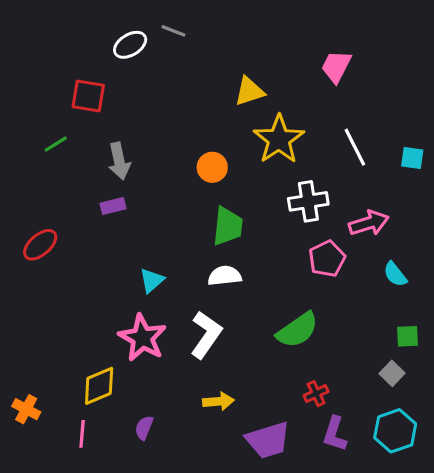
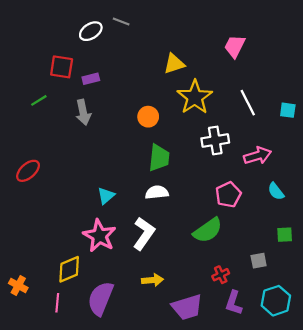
purple rectangle: (113, 206) -> (91, 79), moved
pink pentagon: (327, 259) -> (228, 195), moved
gray square: (392, 373) -> (259, 261), moved, turned 35
purple semicircle: (144, 428) -> (101, 299), size x2.0

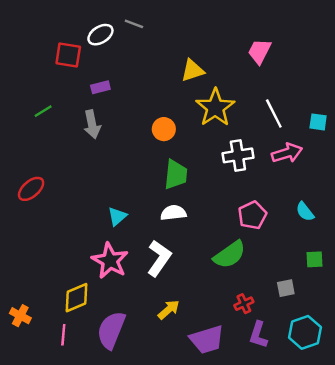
red square: (62, 67) -> (68, 55), moved
pink arrow: (257, 156) -> (287, 153), moved
yellow arrow: (152, 280) -> (169, 310), turned -36

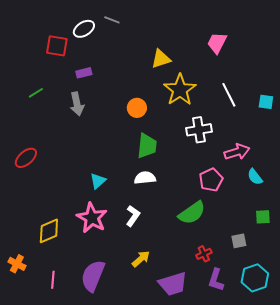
pink arrow: (287, 153) -> (237, 152), moved
white L-shape: (159, 258) -> (133, 216), size x0.7
yellow diamond: (77, 298) -> (49, 231), moved

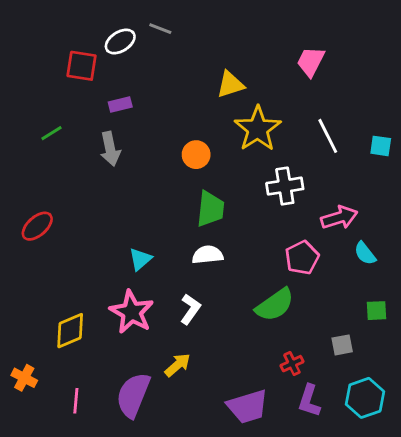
yellow arrow: (141, 259) -> (177, 365), moved

